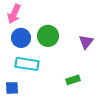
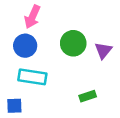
pink arrow: (14, 14) -> (32, 17), moved
green circle: (48, 36) -> (73, 43), moved

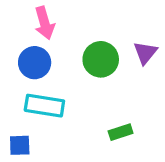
pink arrow: (32, 17) -> (44, 23), turned -40
purple triangle: (103, 50) -> (145, 53), moved

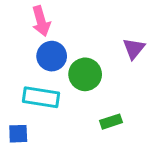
green circle: (101, 59) -> (85, 74), moved
blue circle: (35, 63) -> (52, 56), moved

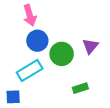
purple triangle: (134, 48) -> (90, 46), moved
cyan rectangle: (41, 97) -> (30, 70), turned -40

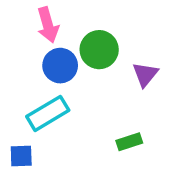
green circle: (62, 54) -> (99, 50), moved

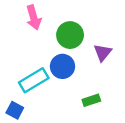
blue circle: (60, 66) -> (62, 66), moved
blue square: (21, 156) -> (15, 110), turned 30

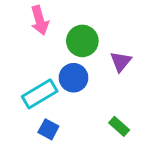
green rectangle: (91, 100) -> (119, 126), moved, turned 60
blue square: (15, 110) -> (48, 129), moved

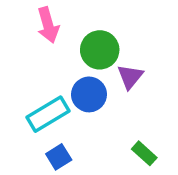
purple triangle: (121, 62) -> (130, 77), moved
blue square: (48, 129) -> (59, 157), turned 30

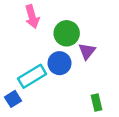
green rectangle: (144, 153) -> (96, 103), turned 35
blue square: (59, 157) -> (13, 99), moved

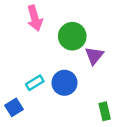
blue circle: (60, 63) -> (64, 83), moved
cyan rectangle: (32, 76) -> (35, 83), size x0.6

